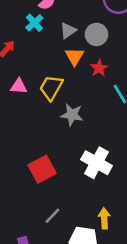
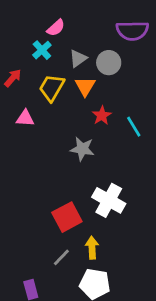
red star: (99, 68) -> (102, 115), moved
yellow trapezoid: (51, 88) -> (52, 88), moved
red square: (42, 169) -> (67, 217), moved
yellow arrow: (104, 218) -> (92, 248), moved

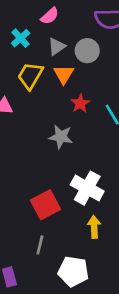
pink semicircle: (56, 28) -> (50, 16), moved
yellow arrow: (92, 248) -> (94, 227), moved
gray line: (61, 257) -> (40, 245), turned -30

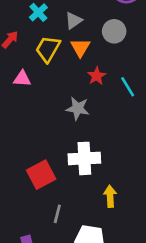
gray circle: (87, 51) -> (114, 31), moved
white cross: (87, 188) -> (84, 158), moved, turned -32
red square: (46, 205) -> (41, 175), moved

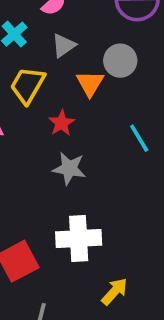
orange triangle: (80, 48) -> (90, 83), moved
red star: (97, 76) -> (62, 123), moved
yellow arrow: (110, 196) -> (115, 291), turned 45

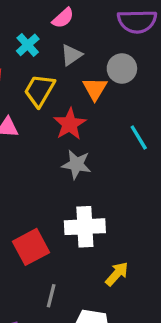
red star: (62, 123) -> (70, 124), size x1.4

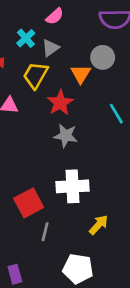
gray triangle: (71, 55) -> (51, 48), moved
gray line: (51, 296) -> (45, 232), moved

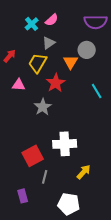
cyan cross: (26, 38) -> (32, 24), moved
gray star: (66, 136) -> (43, 107), moved, turned 30
purple rectangle: (15, 274) -> (23, 196), moved

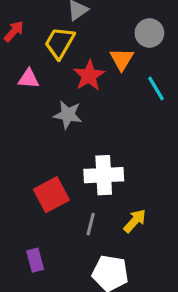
gray circle: (87, 50) -> (149, 33), moved
orange triangle: (71, 62) -> (122, 59), moved
gray star: (43, 107) -> (68, 115), turned -30
gray line: (45, 177) -> (91, 224), moved

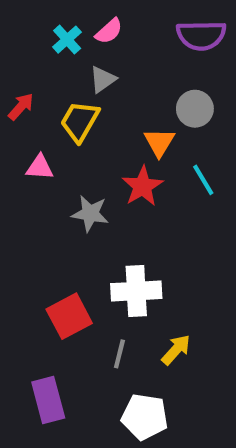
red star: (89, 75) -> (142, 186), moved
purple rectangle: (35, 260) -> (48, 400), size x1.5

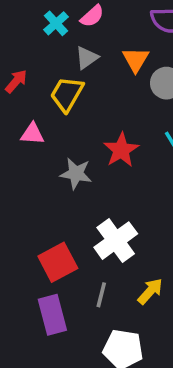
orange triangle: (159, 142) -> (136, 60), moved
white cross: (136, 291) -> (116, 241), turned -33
purple rectangle: (48, 400) -> (52, 315), moved

